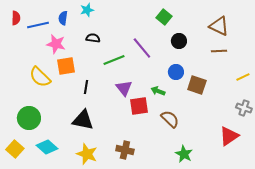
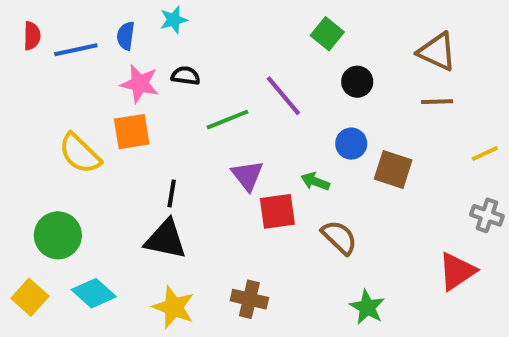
pink star: (56, 44) -> (140, 84), moved
black line: (86, 87) -> (172, 193), moved

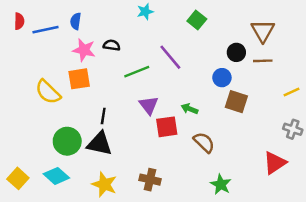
cyan star: (174, 20) -> (145, 12), moved
brown triangle: (437, 52) -> (263, 31), turned 35
black circle: (357, 82) -> (236, 52), moved
blue circle: (351, 144) -> (222, 78), moved
green circle: (58, 235) -> (67, 141), moved

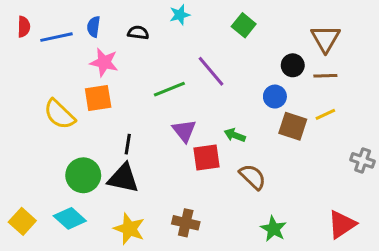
black semicircle: (112, 45) -> (138, 33), moved
yellow line: (292, 92) -> (325, 114), moved
red triangle: (275, 163) -> (342, 224), moved

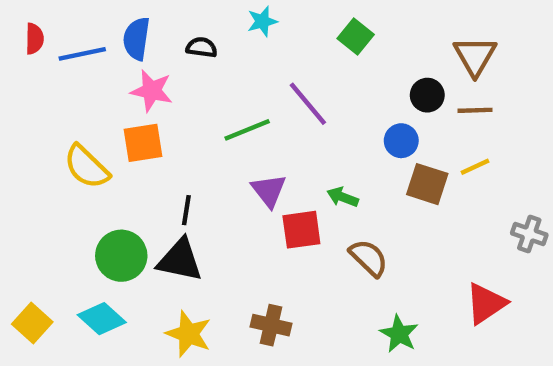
blue semicircle: (94, 27) -> (136, 39), size x1.4
red triangle: (342, 224) -> (486, 303), moved

